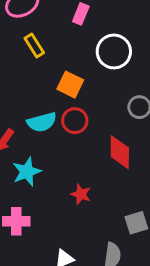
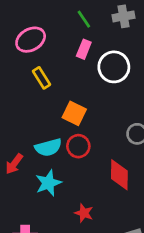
white circle: (114, 52) -> (114, 67), moved
cyan star: (27, 172) -> (48, 183), moved

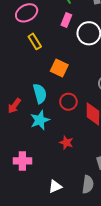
red circle: (78, 146) -> (68, 102), moved
cyan semicircle: (48, 147) -> (40, 94), turned -90

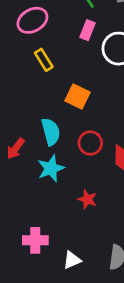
pink cross: (22, 161) -> (35, 240), moved

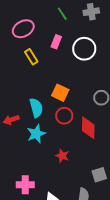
pink rectangle: (87, 30) -> (56, 42), moved
orange square: (78, 96) -> (60, 93), moved
red arrow: (16, 149) -> (11, 120), turned 35

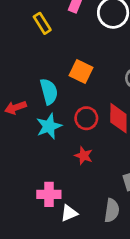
red circle: (64, 116) -> (86, 118), moved
pink cross: (25, 185) -> (49, 194), moved

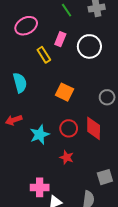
yellow rectangle: (42, 23) -> (44, 55), moved
cyan semicircle: (49, 91) -> (20, 83), moved

